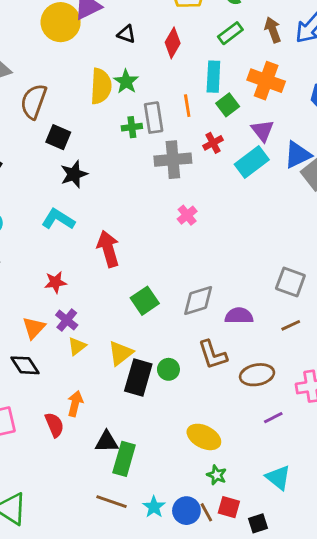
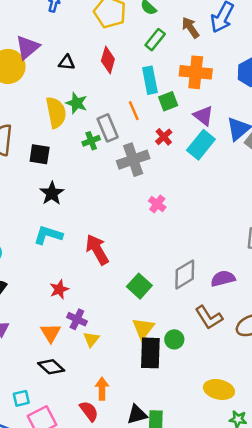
green square: (228, 105) -> (168, 101), turned 30
black square: (58, 137) -> (40, 154), moved
yellow triangle: (121, 353) -> (143, 328), moved

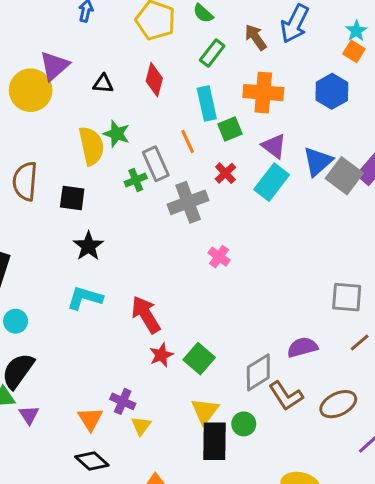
gray diamond: (185, 274) -> (258, 372), moved
red star: (59, 289) -> (161, 355), moved

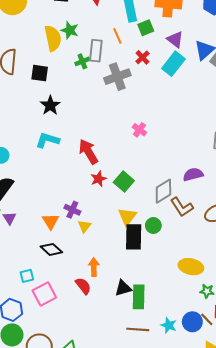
gray rectangle: (156, 164) -> (96, 51), turned 30
pink cross: (219, 257) -> (139, 130), moved

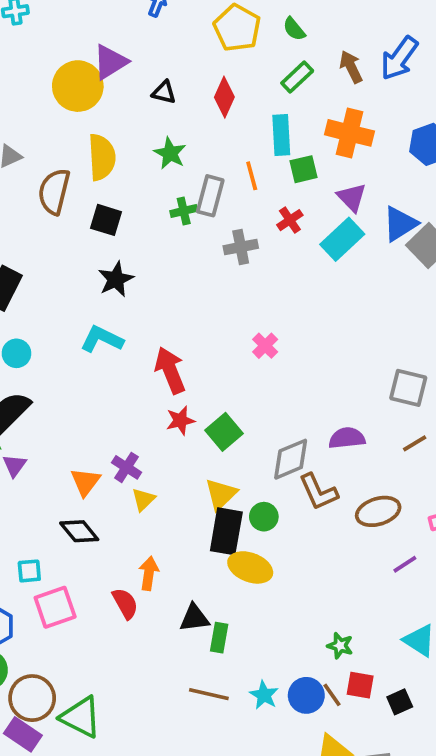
yellow semicircle: (53, 38) -> (102, 157), moved
gray cross: (117, 77) -> (241, 247), size x0.7
yellow ellipse: (191, 267) -> (250, 567), moved
green rectangle: (139, 297) -> (219, 638), size x0.7

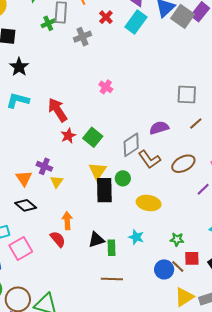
yellow ellipse: (250, 567) -> (149, 203), moved
cyan star: (264, 695) -> (136, 237), moved

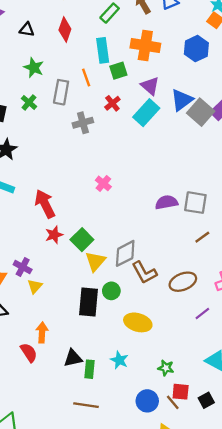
green cross: (48, 23) -> (29, 102), moved, turned -32
purple semicircle: (159, 128) -> (166, 202), moved
yellow triangle: (98, 171) -> (95, 261), moved
brown line: (178, 267) -> (173, 402), moved

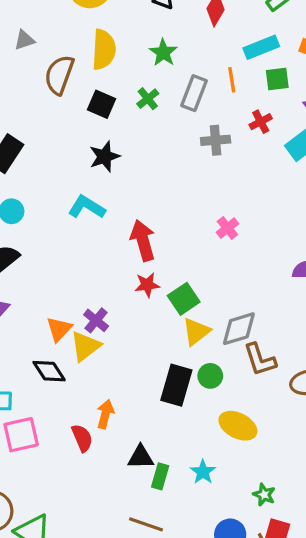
cyan rectangle: (103, 50) -> (261, 47), turned 65
yellow triangle: (35, 286) -> (85, 346), moved, size x1.5

